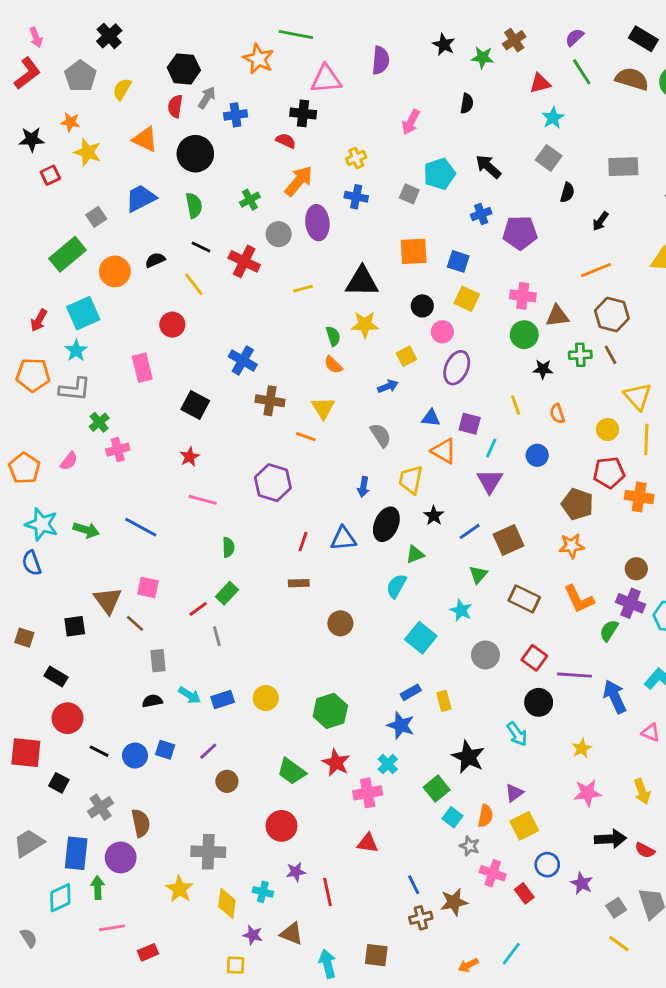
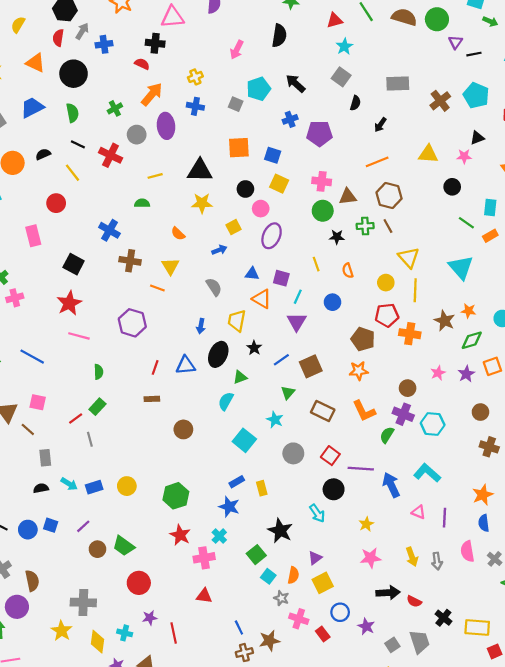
black semicircle: (467, 103) -> (279, 36), size x1.5
green semicircle: (333, 336) -> (142, 203), moved, turned -72
red star: (190, 457) -> (69, 303), size x1.6
green trapezoid: (292, 771) -> (124, 546), moved

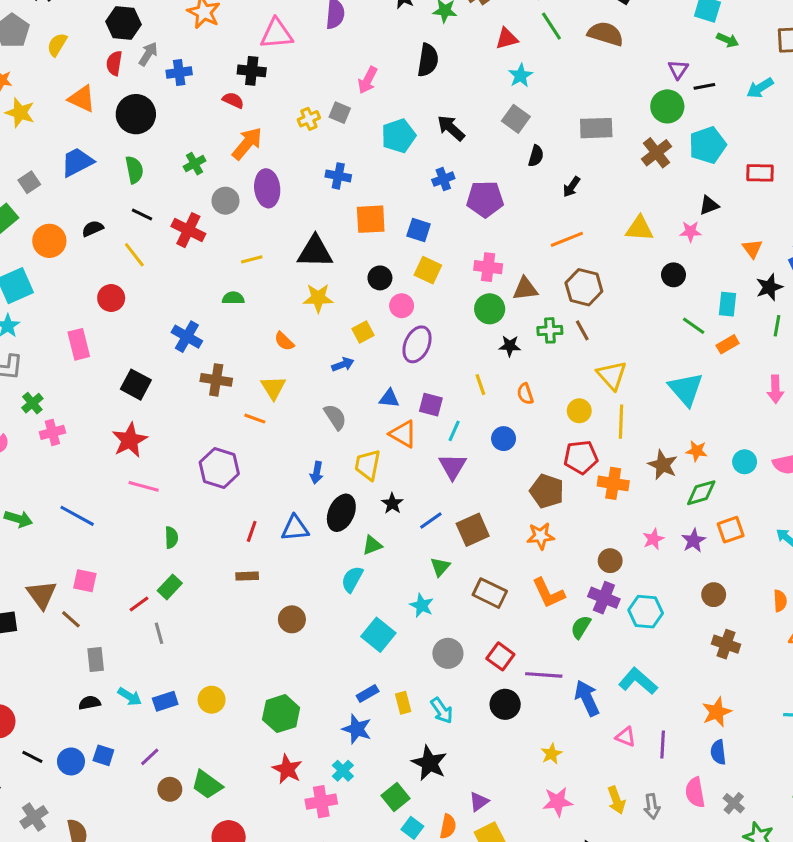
green circle: (437, 19) -> (667, 106), moved
cyan pentagon: (476, 95) -> (707, 145), turned 30
gray square: (236, 104) -> (340, 113), moved
blue cross: (195, 106) -> (338, 176), moved
cyan arrow: (317, 513) -> (442, 710), moved

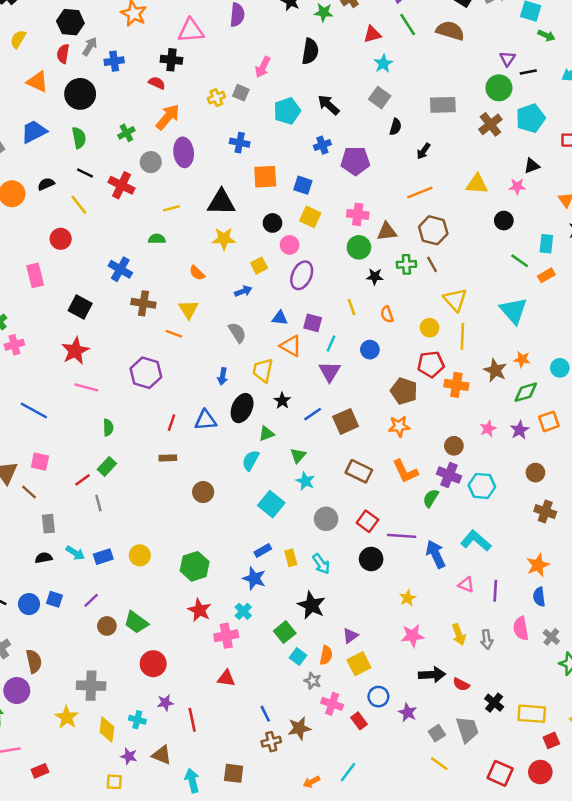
green triangle: (440, 567) -> (298, 456), moved

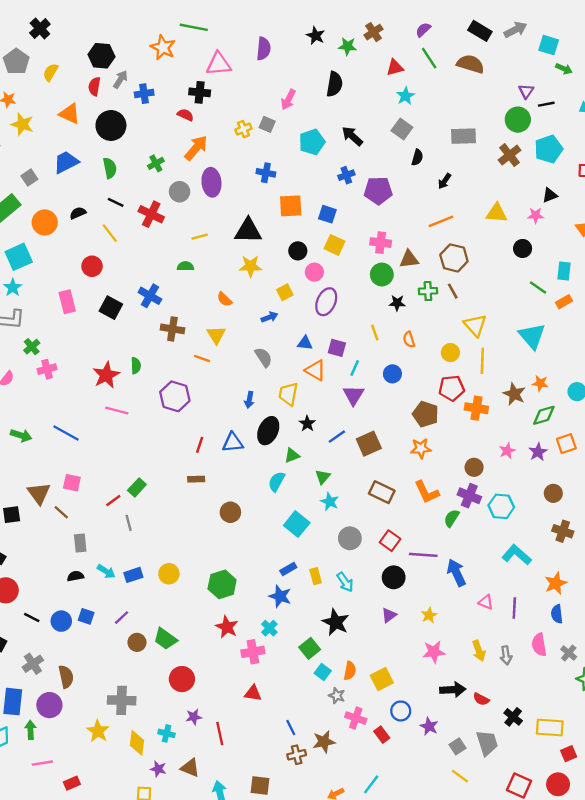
black square: (80, 307) -> (111, 308), moved
green semicircle: (108, 428) -> (136, 366), moved
cyan L-shape: (476, 541) -> (517, 555), moved
purple triangle: (350, 636) -> (389, 615), moved

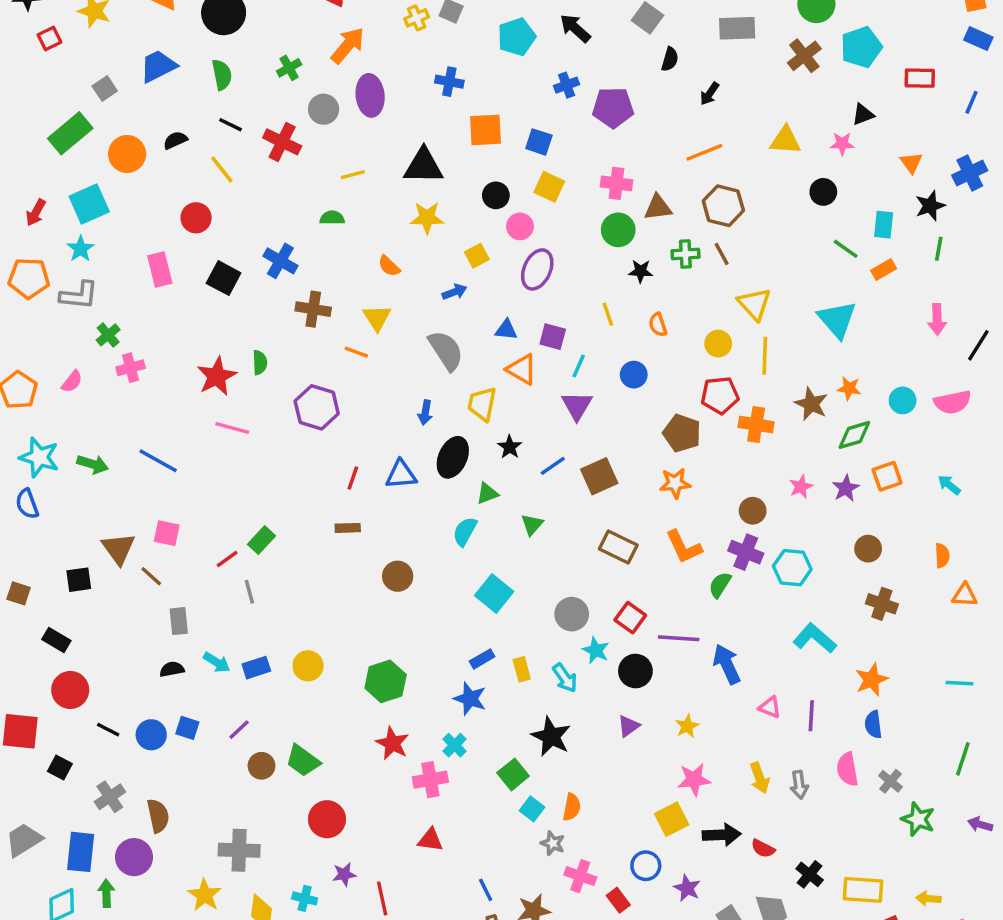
gray semicircle: (264, 357) -> (446, 350), size x1.4
cyan star: (330, 502) -> (596, 650), moved
yellow square: (382, 679) -> (672, 819), moved

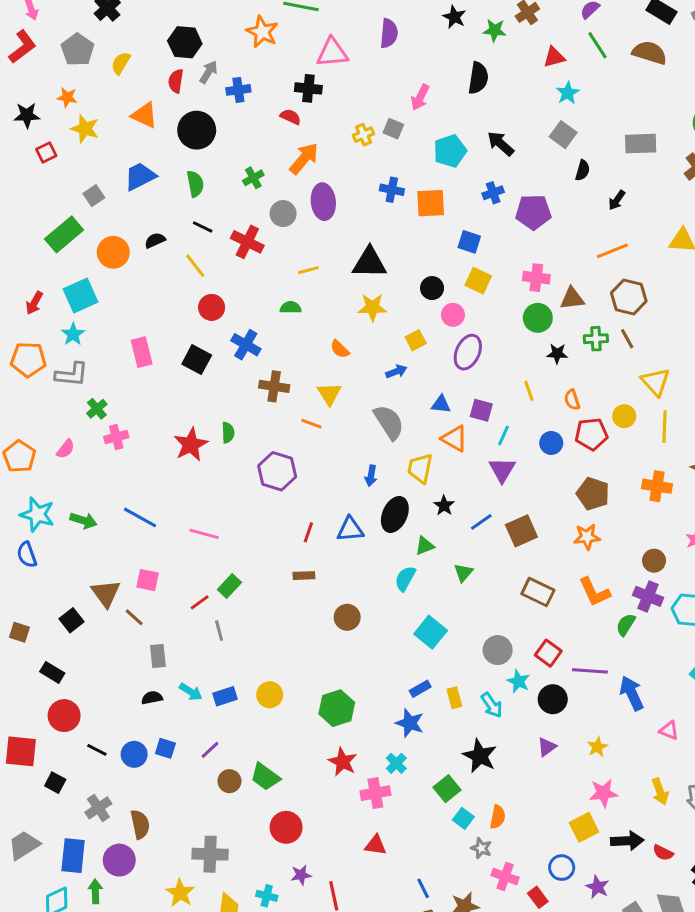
orange square: (486, 130) -> (431, 203), moved
red circle: (196, 218) -> (212, 307), moved
red pentagon: (720, 395) -> (591, 434), moved
pink line: (232, 428) -> (204, 534), moved
black square: (79, 580) -> (72, 620), turned -30

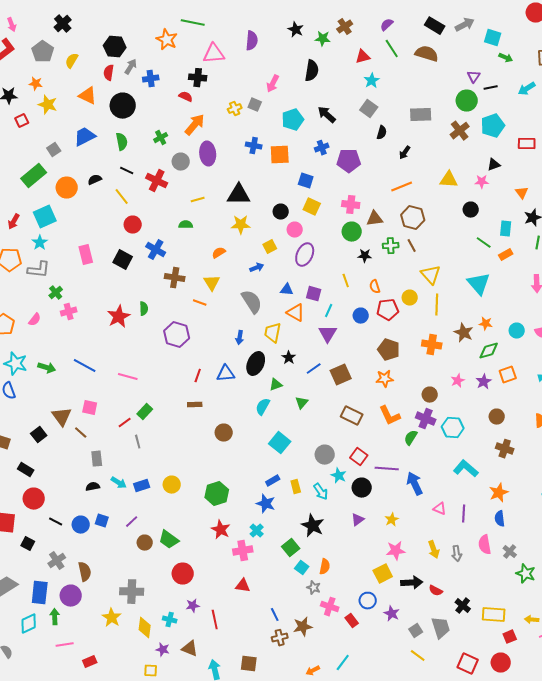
orange semicircle: (340, 349) -> (219, 253), turned 104

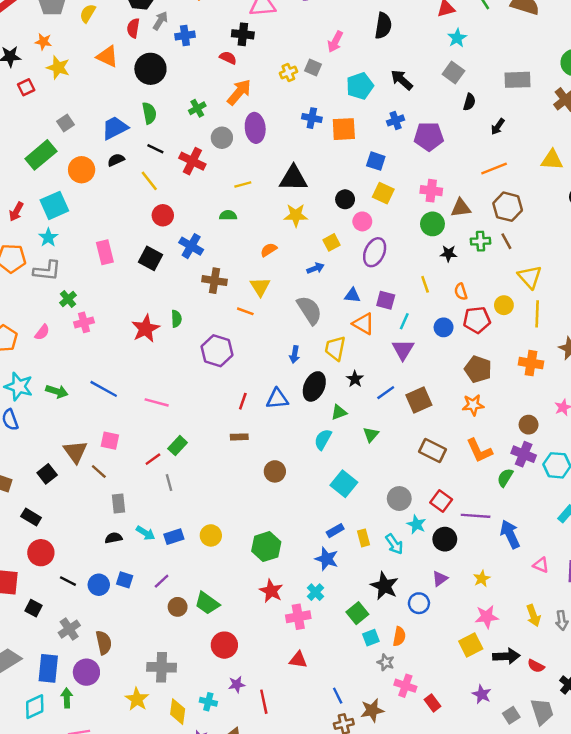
blue trapezoid: (85, 137) -> (115, 128), moved
cyan square: (302, 568) -> (371, 638), turned 32
blue circle: (368, 601) -> (419, 603), moved

